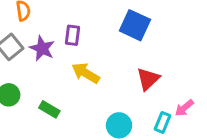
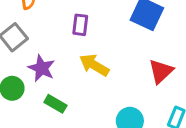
purple star: (42, 48) -> (42, 68), moved

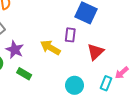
purple rectangle: (80, 25) -> (70, 35), moved

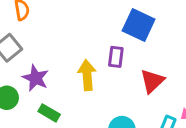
yellow arrow: (50, 48) -> (87, 75), turned 54

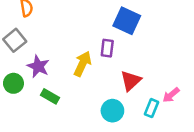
yellow arrow: (87, 75) -> (82, 64), turned 30
red triangle: (152, 81) -> (131, 81), moved

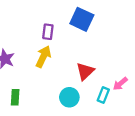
purple rectangle: (107, 48) -> (48, 32), moved
green rectangle: (50, 96) -> (15, 97), moved, turned 63

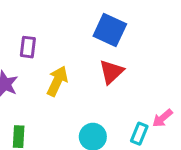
purple rectangle: (48, 32) -> (28, 47), moved
red triangle: (85, 71) -> (111, 72), moved

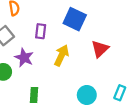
blue square: (110, 30) -> (75, 19), moved

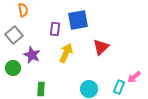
blue square: (75, 19) -> (78, 20), turned -35
purple rectangle: (41, 31) -> (55, 29), moved

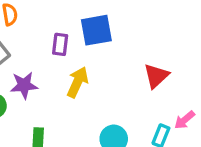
red triangle: (101, 47) -> (156, 76), moved
purple star: (32, 55) -> (24, 85), turned -30

